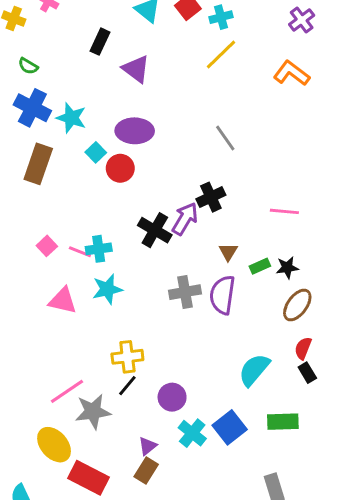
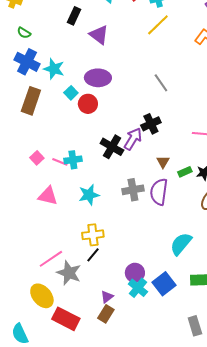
cyan star: (107, 289) -> (89, 195), moved
purple circle: (172, 397) -> (135, 273), moved
gray star: (93, 412) -> (69, 273), turned 30

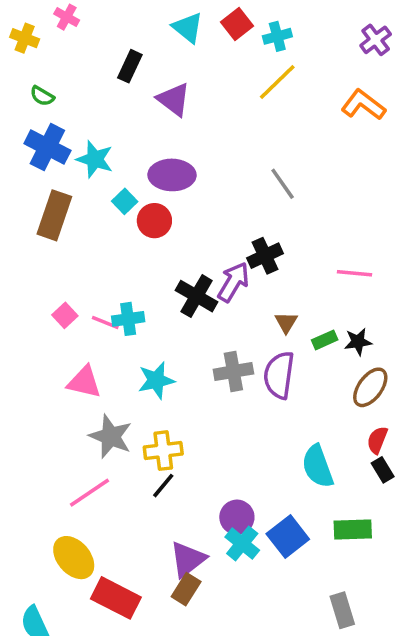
cyan semicircle: (181, 244) -> (318, 466), turned -60
gray star: (69, 273) -> (111, 436), moved
purple triangle: (107, 297) -> (188, 559), size x1.6

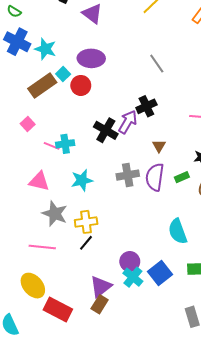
brown rectangle: (54, 215) -> (42, 85), moved, turned 36
pink square: (65, 315) -> (28, 124), moved
green rectangle: (325, 340) -> (182, 177), moved
pink line: (90, 493) -> (42, 247), turned 40

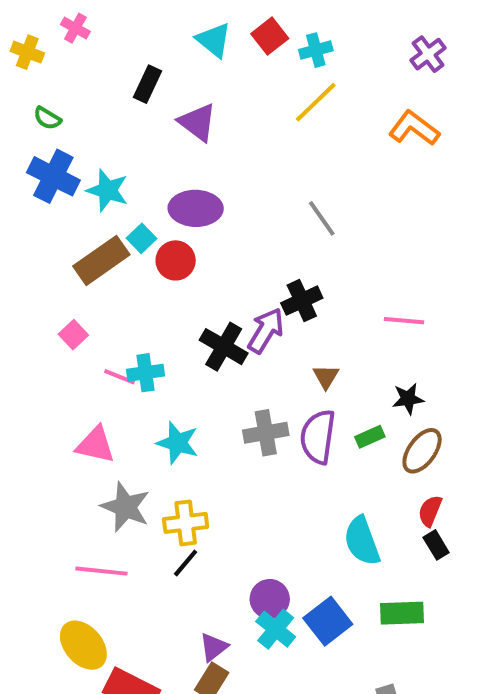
cyan star: (82, 180) -> (178, 443), turned 30
purple triangle: (101, 287) -> (214, 647), size x0.7

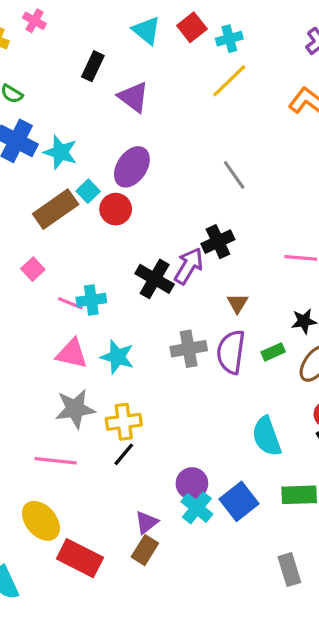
purple ellipse: (196, 208) -> (132, 167), turned -57
pink triangle: (95, 445) -> (72, 354), moved
gray star: (125, 507) -> (75, 409), turned -30

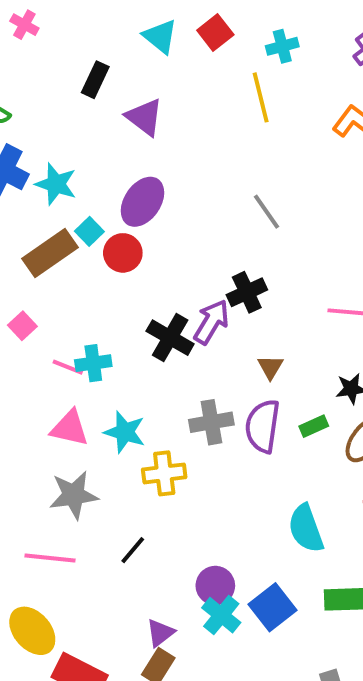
cyan cross: (229, 39) -> (282, 46), moved
yellow line: (229, 81) -> (261, 97), turned -60
yellow cross: (124, 422) -> (164, 473), moved

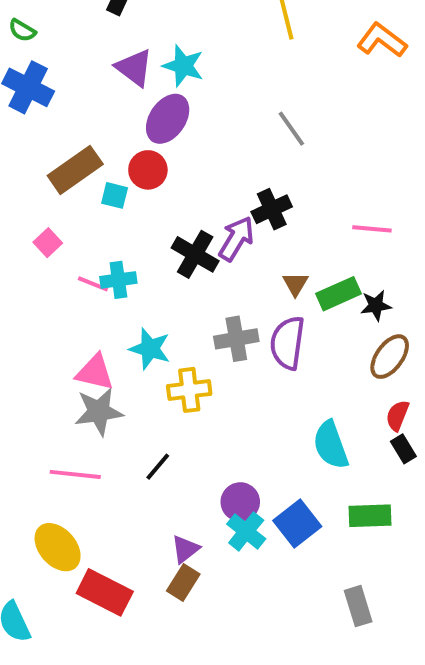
purple triangle: (144, 117) -> (134, 68), moved
cyan star: (56, 184) -> (183, 66), moved
cyan square: (89, 231) -> (115, 195), moved, turned -32
green rectangle: (314, 426) -> (339, 294), moved, size x1.5
pink triangle: (70, 428) -> (95, 372), moved

